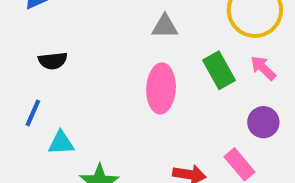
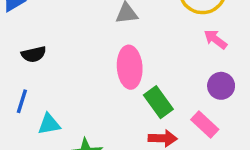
green rectangle: (219, 70) -> (158, 102), moved

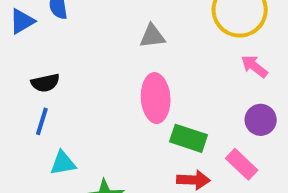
blue line: (22, 101) -> (42, 121), moved
green rectangle: (158, 102) -> (188, 138), turned -36

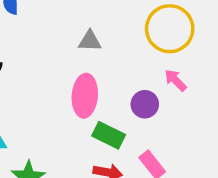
purple circle: (261, 120) -> (145, 104), moved

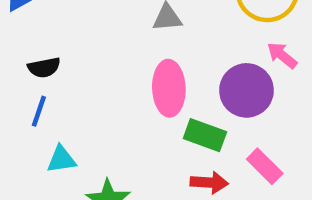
purple circle: (145, 104) -> (246, 90), size x1.5

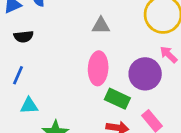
black semicircle: (44, 67) -> (24, 37), moved

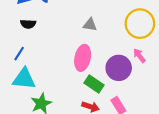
cyan triangle: (29, 106) -> (24, 79), size x1.6

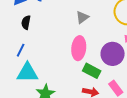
black semicircle: (28, 24) -> (26, 22), turned 104
gray triangle: (90, 25) -> (82, 17), turned -40

